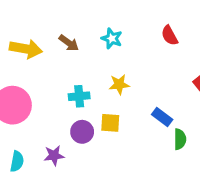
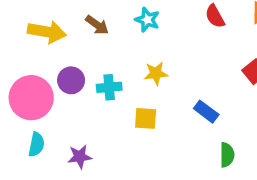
purple circle: (82, 132) -> (71, 80), moved
green semicircle: (180, 139) -> (227, 155), moved
cyan semicircle: (17, 161) -> (36, 144), moved

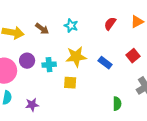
red semicircle: (215, 16) -> (110, 24), turned 64
yellow star: (156, 73) -> (76, 57), size x1.5
blue rectangle: (206, 112) -> (105, 63), moved

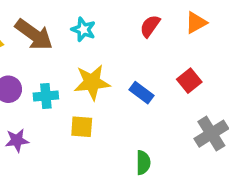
brown arrow: (42, 29) -> (34, 35), size x1.6
green semicircle: (117, 104) -> (143, 163), moved
purple star: (32, 105) -> (17, 140), moved

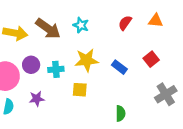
orange triangle: (196, 23) -> (156, 21), turned 35

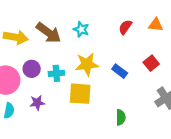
yellow square: (80, 90) -> (80, 94), size x1.5

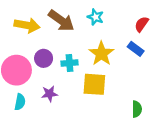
red semicircle: (125, 27) -> (142, 24), moved
yellow star: (87, 64) -> (101, 54), turned -30
blue rectangle: (120, 71) -> (136, 49), moved

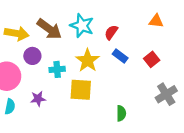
cyan star: (95, 17) -> (82, 26), size x1.5
red semicircle: (142, 24) -> (111, 32), moved
purple circle: (44, 58) -> (32, 56), moved

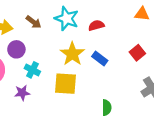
brown arrow: (49, 29) -> (34, 22), size x0.6
red semicircle: (111, 32) -> (96, 25), turned 40
blue rectangle: (120, 56) -> (100, 59), moved
cyan cross: (57, 69) -> (32, 70), moved, turned 32

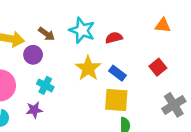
purple circle: (16, 49) -> (33, 55), moved
yellow square: (65, 84) -> (116, 100), moved

